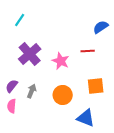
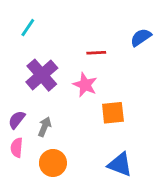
red line: (88, 51) -> (96, 53), moved
orange square: (96, 86) -> (113, 113), moved
orange circle: (63, 95) -> (53, 163), moved

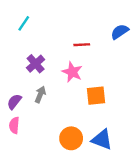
purple cross: (42, 75) -> (36, 64), size x0.7
gray arrow: (45, 127) -> (40, 94), moved
orange circle: (53, 163) -> (71, 138), moved

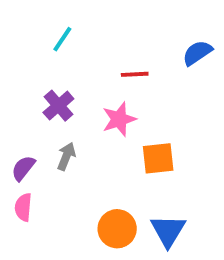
cyan line: (24, 23) -> (62, 39), moved
pink star: (72, 72) -> (119, 119), turned 30
blue triangle: (102, 140) -> (168, 231), turned 40

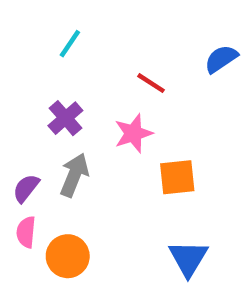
red line: (135, 74) -> (151, 83), turned 36
gray arrow: (66, 156) -> (74, 175), size x1.4
orange circle: (117, 229) -> (68, 256), moved

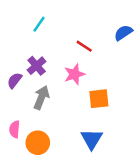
purple semicircle: (26, 188) -> (15, 80), moved
blue triangle: (188, 258) -> (92, 139), moved

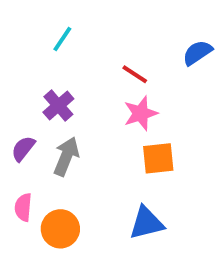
pink star: (74, 74) -> (141, 113), moved
purple semicircle: (15, 80) -> (23, 149), moved
blue triangle: (92, 139) -> (146, 223), turned 45

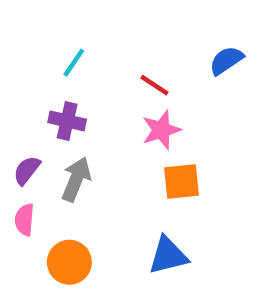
cyan line: (62, 39) -> (74, 63), moved
purple cross: (58, 106) -> (67, 121), turned -36
pink semicircle: (23, 207) -> (25, 220), moved

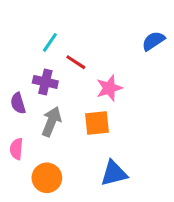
red line: (155, 85) -> (76, 62), moved
purple semicircle: (27, 170) -> (18, 103), moved, turned -55
orange square: (181, 182) -> (97, 123), moved

